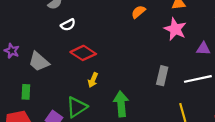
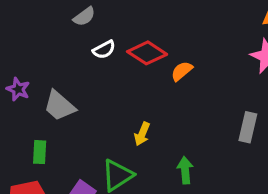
orange semicircle: (138, 12) -> (182, 71), moved
red diamond: (83, 53) -> (147, 53), moved
green arrow: (121, 104) -> (185, 170), size x0.7

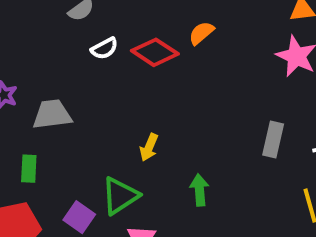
orange semicircle: (182, 71) -> (201, 33), moved
gray trapezoid: (59, 106) -> (52, 114), turned 132

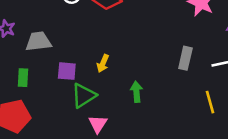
purple square: (79, 217) -> (67, 71), moved, turned -30

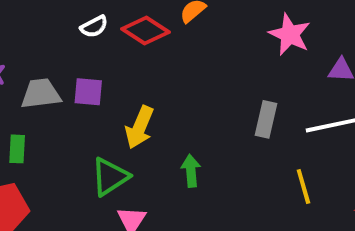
yellow arrow: (103, 63) -> (140, 127), size x1.5
purple square: (67, 71) -> (88, 92), moved

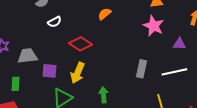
red diamond: (145, 30) -> (80, 44), moved
purple square: (88, 92) -> (49, 71), moved

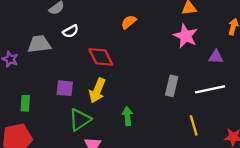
red diamond: (80, 44) -> (101, 57), turned 30
gray trapezoid: (27, 56) -> (39, 44), moved

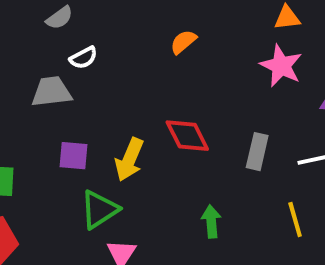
gray trapezoid: (39, 44) -> (52, 92), moved
red diamond: (101, 57) -> (187, 136), moved
green arrow: (127, 116) -> (211, 221), moved

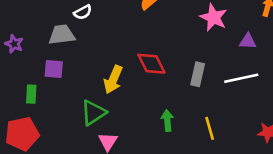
purple square: (73, 156) -> (54, 69), moved
yellow line: (295, 219) -> (210, 128), moved

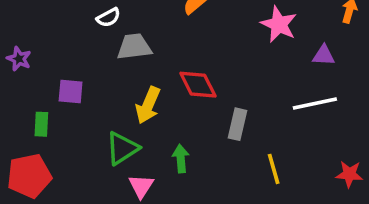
gray trapezoid: (62, 35) -> (134, 47), moved
gray rectangle: (198, 74) -> (237, 124), moved
green arrow: (167, 120) -> (181, 159), moved

